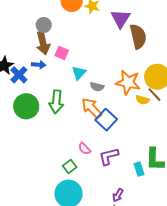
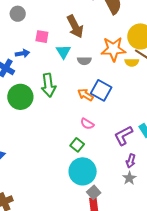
brown arrow: (43, 43) -> (75, 26), moved
orange arrow: (92, 108) -> (85, 95), moved, size x0.7
purple L-shape: (109, 156) -> (123, 135), moved

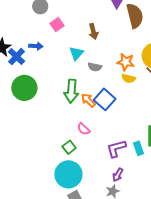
brown arrow: (75, 26) -> (93, 31), size x0.7
pink square: (42, 37) -> (57, 25), moved, turned 32
orange star: (113, 49) -> (126, 62), size x0.7
yellow semicircle: (132, 62) -> (129, 78), moved
green arrow: (48, 85) -> (71, 91), moved

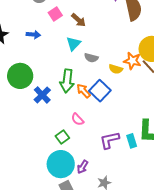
brown arrow: (93, 31) -> (79, 20), moved, turned -35
blue cross: (16, 57) -> (42, 95), moved
orange star: (126, 62) -> (132, 61), moved
yellow semicircle: (129, 78) -> (116, 69), moved
purple arrow: (118, 175) -> (83, 167), moved

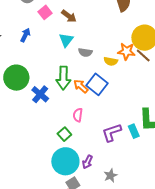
blue arrow: (33, 35) -> (25, 35), turned -64
pink semicircle: (78, 119) -> (78, 115), turned 56

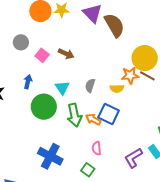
cyan triangle: (66, 40) -> (62, 88), moved
gray semicircle: (85, 52) -> (90, 85), turned 112
green circle: (16, 78) -> (44, 107), moved
blue cross: (40, 94) -> (50, 156), moved, size x1.4

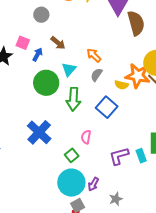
brown arrow: (66, 54) -> (58, 43), moved
pink square: (42, 55) -> (23, 43), moved, turned -32
orange star: (130, 75) -> (138, 76), size x1.4
orange arrow: (93, 119) -> (94, 55), moved

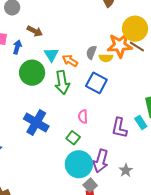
orange arrow: (94, 55) -> (70, 61), moved
gray semicircle: (97, 75) -> (91, 52), moved
purple L-shape: (119, 156) -> (119, 128), turned -50
purple arrow: (93, 184) -> (101, 161), size x1.6

